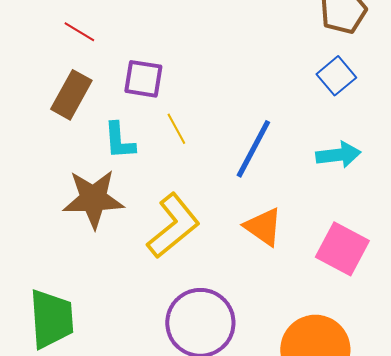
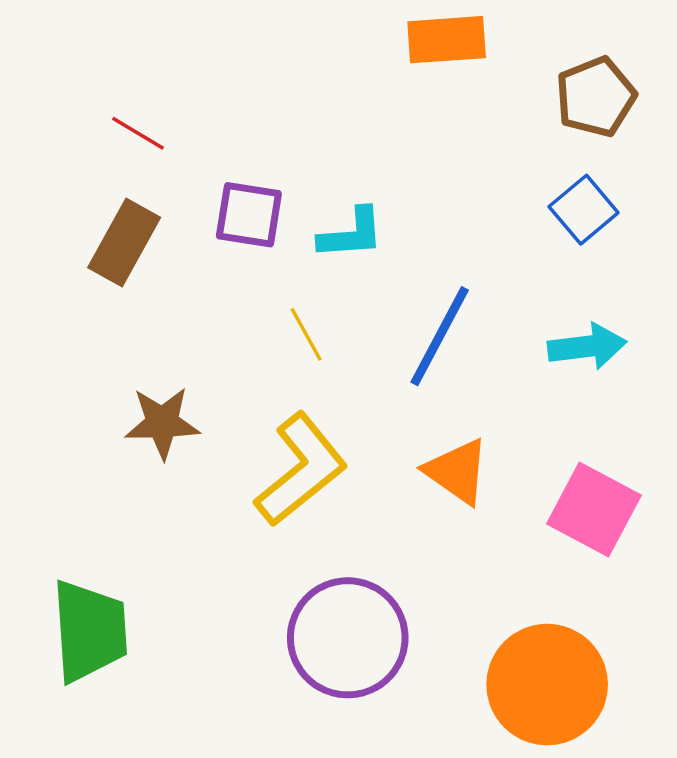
yellow line: (176, 129) -> (306, 334), moved
cyan L-shape: (119, 141) -> (351, 234), moved, turned -90
brown star: (93, 199) -> (162, 423), size x0.7

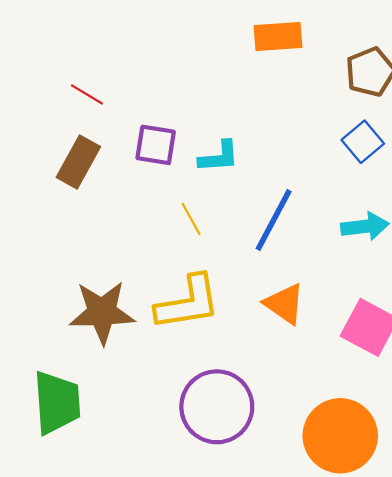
brown star: (162, 423) -> (102, 312), moved, size x1.4
yellow L-shape: (301, 470) -> (188, 303), turned 30

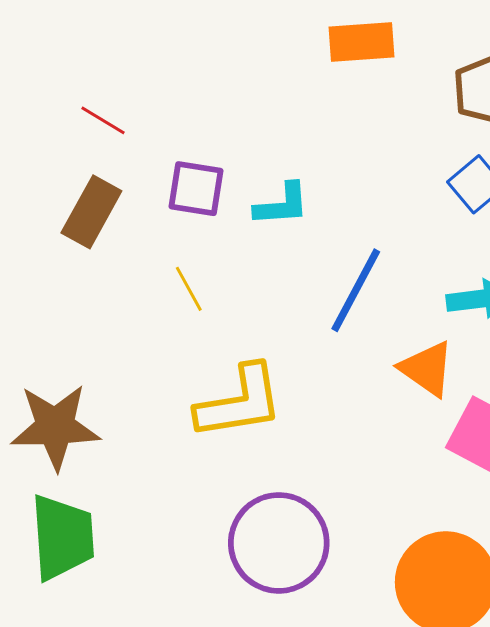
yellow line: (191, 219) -> (189, 289), moved
orange triangle: (284, 304) -> (427, 369), moved
brown star: (102, 312) -> (55, 427), moved

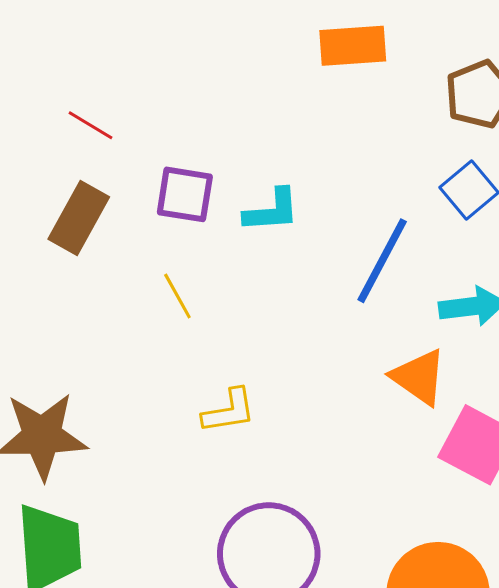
blue line: (356, 290) -> (382, 261), moved
yellow L-shape: (240, 402) -> (229, 411), size x0.6

